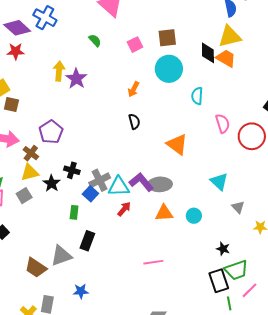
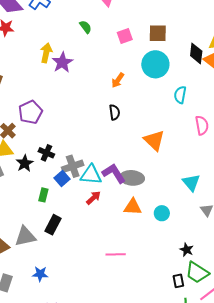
green trapezoid: (236, 270) -> (197, 272), turned 45
black rectangle: (219, 281) -> (178, 281), size x0.6

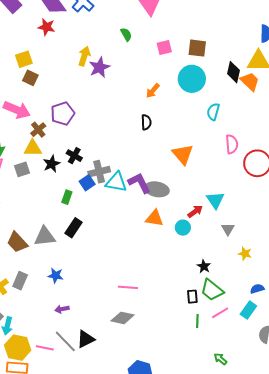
red arrow: (93, 198) -> (195, 211), moved
pink line: (116, 254) -> (128, 287), moved

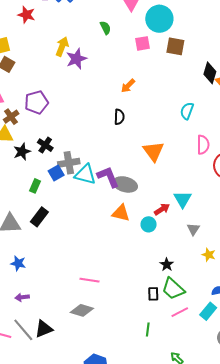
cyan circle: (192, 79) -> (159, 19), moved
green line: (197, 321) -> (148, 329), moved

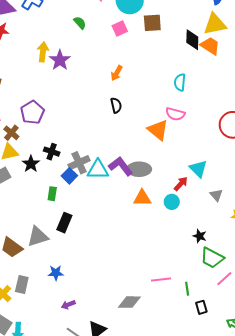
pink semicircle: (203, 145) -> (175, 114), moved, turned 120
pink line: (89, 280) -> (161, 279), moved
black rectangle: (153, 294) -> (201, 307), moved
green line: (148, 329) -> (187, 289), moved

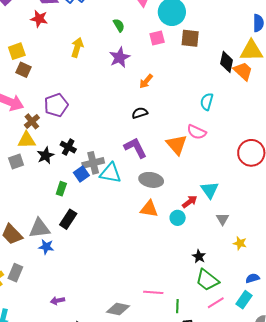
purple star: (60, 60) -> (120, 57), moved
black semicircle: (116, 105) -> (140, 113), turned -105
purple L-shape: (121, 166) -> (135, 148), moved
blue star: (56, 273) -> (46, 247), moved

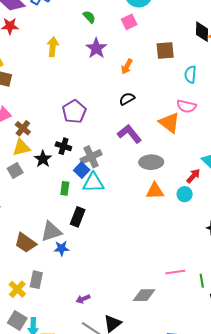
brown square: (190, 38) -> (165, 50), moved
purple pentagon: (56, 105) -> (74, 112), moved
cyan triangle: (111, 173) -> (93, 183), moved

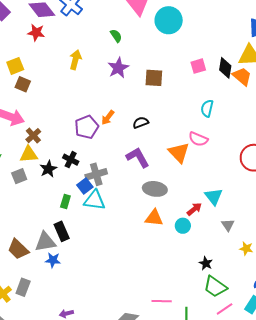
pink square: (129, 22) -> (198, 66), moved
brown square: (165, 50) -> (154, 78), moved
orange arrow: (127, 66) -> (108, 118), moved
black rectangle: (78, 217) -> (62, 231), moved, turned -54

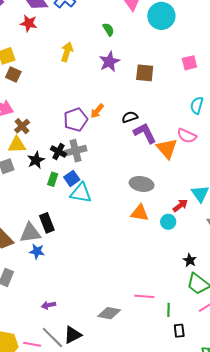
purple L-shape: (138, 157) -> (145, 133), moved
gray cross: (96, 174) -> (76, 151), moved
green rectangle: (65, 201) -> (53, 179), moved

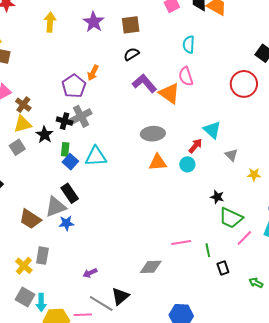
black semicircle: (130, 117) -> (131, 54), moved
pink semicircle: (187, 136) -> (186, 76), turned 60
blue square: (72, 178) -> (70, 162), moved

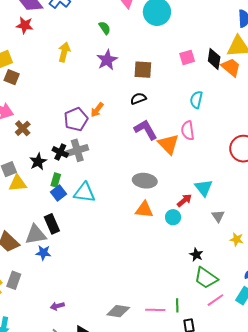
yellow triangle: (22, 124) -> (18, 183), moved
pink line: (181, 242) -> (155, 310), moved

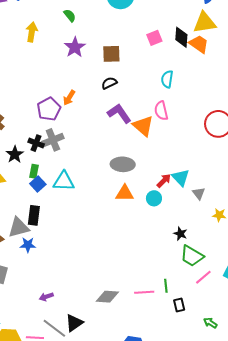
yellow arrow: (64, 52) -> (32, 32), moved
cyan triangle: (204, 188) -> (181, 178), moved
black rectangle: (52, 224) -> (34, 215), turned 36

